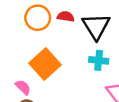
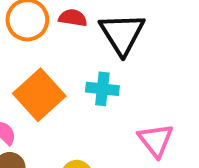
cyan cross: (99, 60) -> (102, 89), moved

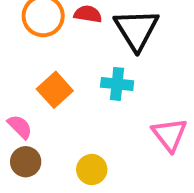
orange square: (39, 95) -> (55, 90), size x0.7

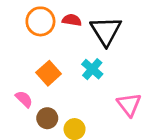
cyan cross: (117, 84) -> (92, 69), turned 35
brown circle: (26, 162) -> (47, 118), moved

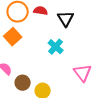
black triangle: (106, 31) -> (66, 19), size x0.7
orange square: (49, 73) -> (13, 37), moved

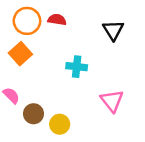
black triangle: (66, 19) -> (113, 30), moved
cyan cross: (56, 47) -> (77, 67), turned -35

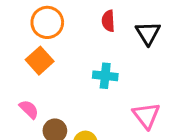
red semicircle: (57, 20) -> (108, 21), moved, turned -102

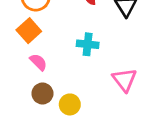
pink semicircle: (29, 109) -> (38, 62), moved

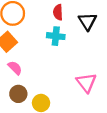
cyan cross: (88, 44) -> (56, 36), moved

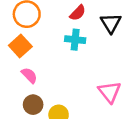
red semicircle: (58, 12) -> (78, 13), turned -133

